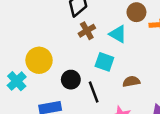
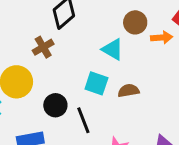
brown cross: (87, 31) -> (43, 47), moved
brown semicircle: (131, 81) -> (128, 91), moved

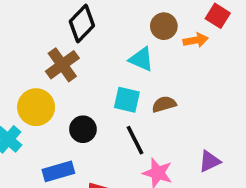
brown cross: (43, 47) -> (62, 65), size x1.4
black line: (83, 120) -> (135, 140), moved

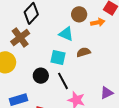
brown semicircle: (164, 104) -> (83, 52), moved
black circle: (83, 129) -> (41, 76), moved

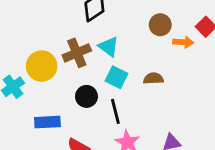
cyan triangle: (66, 34) -> (109, 47), moved
brown cross: (20, 38) -> (77, 53), moved

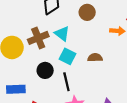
brown circle: (160, 25) -> (87, 12), moved

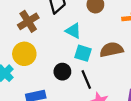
brown cross: (38, 38) -> (28, 21), moved
brown semicircle: (95, 58) -> (111, 50), size x1.5

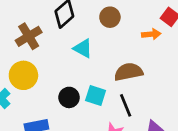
cyan square: (83, 53) -> (96, 96), moved
black line: (86, 80) -> (126, 105), moved

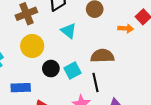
yellow circle: (23, 75) -> (32, 46), moved
cyan square: (96, 96) -> (73, 71), turned 35

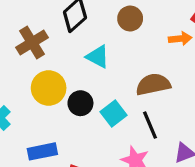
black circle: (51, 69) -> (80, 103), moved

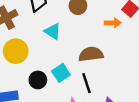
black circle: (80, 103) -> (38, 80), moved

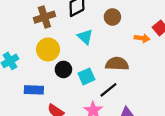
black circle: (38, 80) -> (63, 69), moved
black line: (86, 83) -> (108, 90), turned 60

